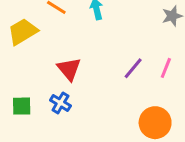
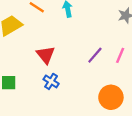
blue cross: (60, 103) -> (51, 81), moved

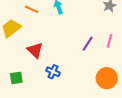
red triangle: (46, 55) -> (35, 50), moved

